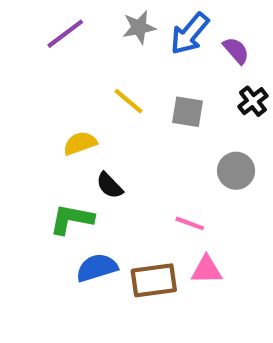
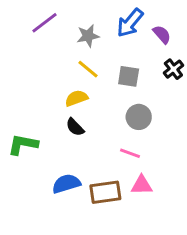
gray star: (139, 27) -> (88, 36), moved
yellow semicircle: (80, 143) -> (76, 98), moved
gray circle: (236, 171) -> (139, 117), moved
green L-shape: (72, 219) -> (23, 144), moved

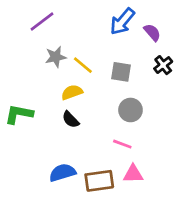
gray star: (88, 36) -> (56, 57), moved
green L-shape: (23, 144) -> (19, 114), moved

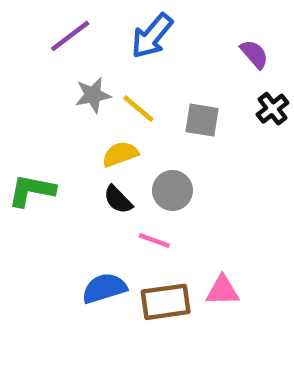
blue arrow: (122, 22) -> (152, 36), moved
gray circle: (130, 110) -> (172, 190), moved
pink line: (122, 144) -> (154, 240), moved

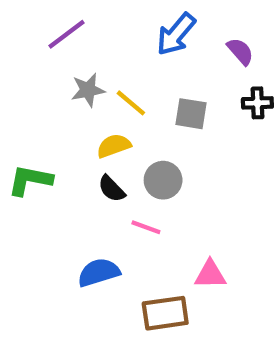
blue arrow: (152, 36) -> (176, 34), moved
black cross: (272, 109) -> (257, 103), turned 36
brown rectangle: (166, 302) -> (165, 313), moved

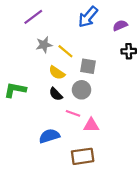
purple semicircle: (240, 51) -> (120, 25), turned -72
gray square: (191, 114) -> (88, 66), moved
yellow semicircle: (114, 146) -> (57, 73), turned -126
pink triangle: (210, 275) -> (91, 125), moved

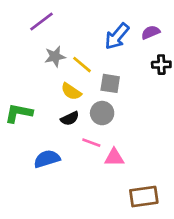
blue arrow: (88, 17) -> (117, 36), moved
black semicircle: (56, 94) -> (70, 118), turned -72
blue semicircle: (49, 136) -> (47, 159), moved
brown rectangle: (83, 156) -> (144, 197), moved

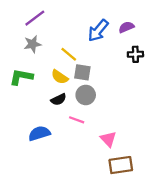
gray star: (55, 57) -> (33, 44), moved
gray square: (110, 83) -> (82, 72), moved
green L-shape: (19, 113) -> (21, 77), moved
pink triangle: (114, 157) -> (108, 139), moved, turned 48

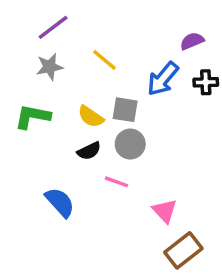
blue arrow: (98, 31) -> (163, 79), moved
yellow line: (69, 54) -> (104, 60), moved
blue semicircle: (39, 133) -> (60, 202), turned 65
brown rectangle: (121, 165) -> (183, 250), turned -30

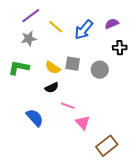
yellow line: (104, 60) -> (56, 27), moved
blue arrow: (163, 79) -> (84, 30), moved
gray circle: (130, 144) -> (100, 70), moved
pink triangle: (165, 211) -> (83, 123), moved

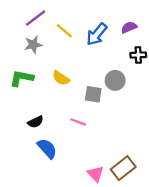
gray square: (73, 64) -> (93, 94), moved
black semicircle: (52, 88) -> (36, 122), moved
blue semicircle: (35, 118) -> (47, 148), moved
pink triangle: (83, 123) -> (96, 174), moved

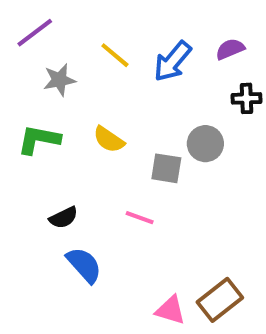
purple line: (36, 18) -> (35, 33), moved
pink triangle: (96, 174) -> (170, 310), turned -30

